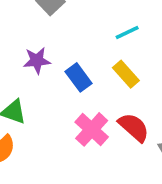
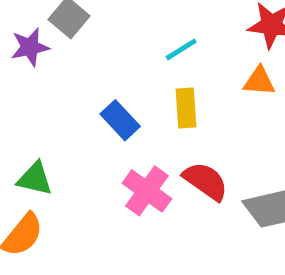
purple star: (37, 61) -> (30, 47), moved
yellow rectangle: (126, 74) -> (186, 108), turned 44

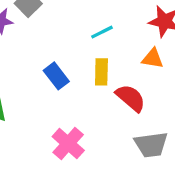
red semicircle: (205, 181) -> (131, 98), moved
pink cross: (147, 191) -> (68, 143), moved

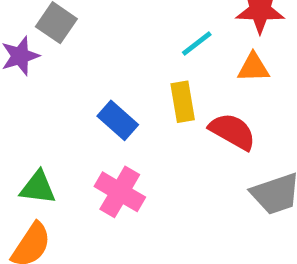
cyan line: (102, 32) -> (197, 44), moved
pink cross: (68, 143) -> (120, 192), moved

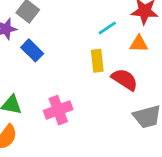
blue rectangle: (118, 120) -> (32, 50), moved
pink cross: (120, 192) -> (58, 110), turned 36

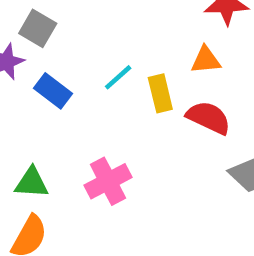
cyan line: (107, 28) -> (118, 77), moved
orange triangle: (139, 44) -> (206, 60), moved

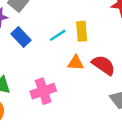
orange triangle: (206, 60) -> (76, 63), moved
yellow rectangle: (160, 93) -> (82, 31), moved

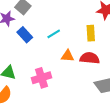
yellow rectangle: (82, 31) -> (91, 33), moved
red semicircle: (103, 65) -> (90, 58), turned -30

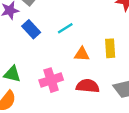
yellow rectangle: (91, 33) -> (110, 48), moved
red semicircle: (90, 58) -> (88, 86), moved

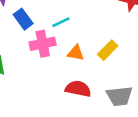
yellow rectangle: (110, 48) -> (108, 50), turned 42
pink cross: (51, 80) -> (43, 44), moved

